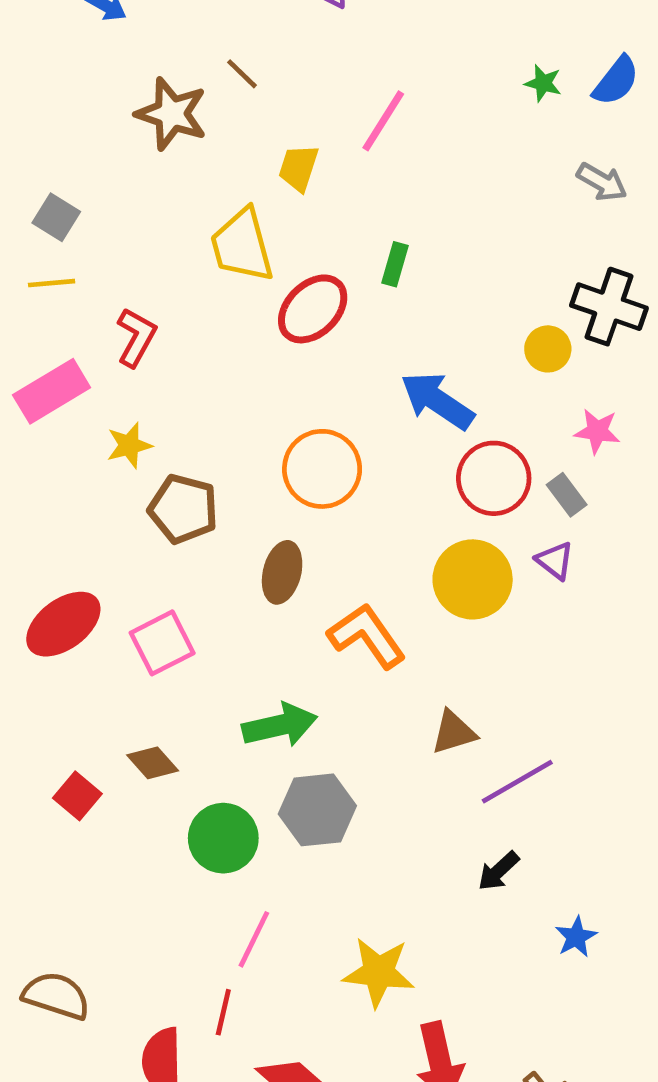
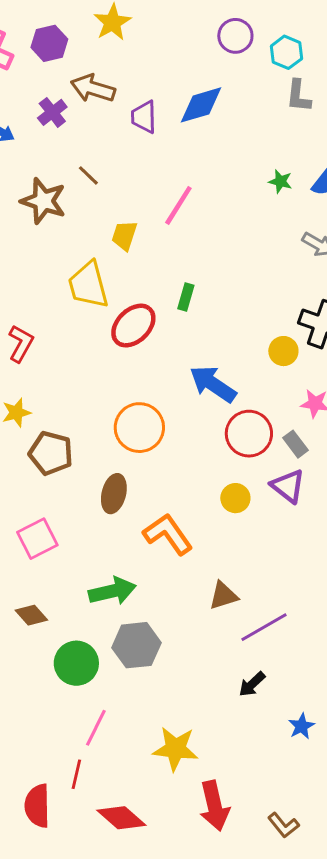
purple triangle: (555, 561) -> (288, 486), size x1.4
yellow circle: (473, 579) -> (235, 498), size x0.6

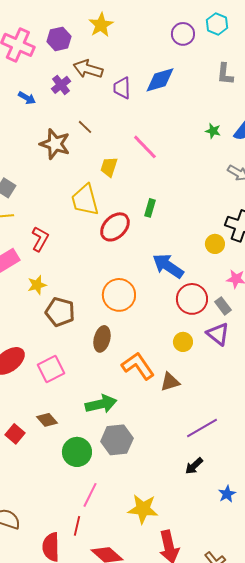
cyan hexagon: (286, 52) -> (217, 24), moved
pink line: (178, 205) -> (145, 147), turned -76
brown triangle: (223, 596) -> (170, 382), moved

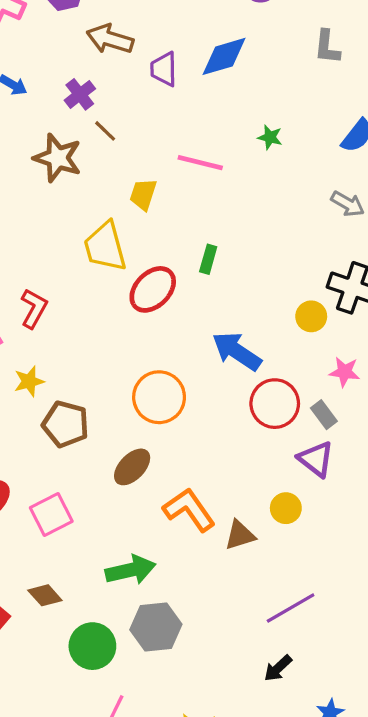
purple cross: (61, 85) -> (80, 94), moved
green star: (213, 131) -> (270, 137), moved
pink line: (145, 147) -> (200, 163), turned -32
brown ellipse: (102, 339) -> (132, 467), turned 30
yellow circle: (183, 342) -> (286, 508), moved

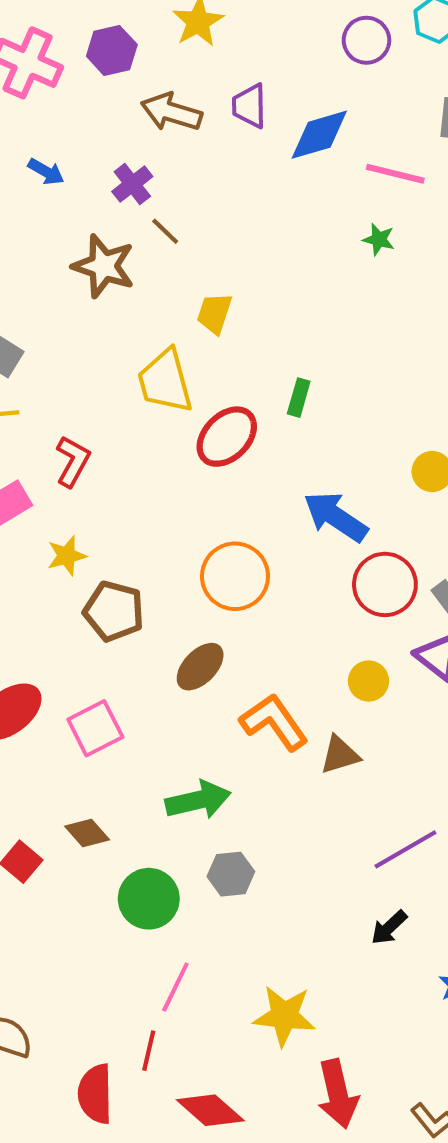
purple trapezoid: (164, 69) -> (249, 106), moved
pink line: (200, 163) -> (395, 174), moved
yellow circle: (286, 508) -> (369, 681), moved
gray hexagon: (156, 627) -> (231, 874), size x0.7

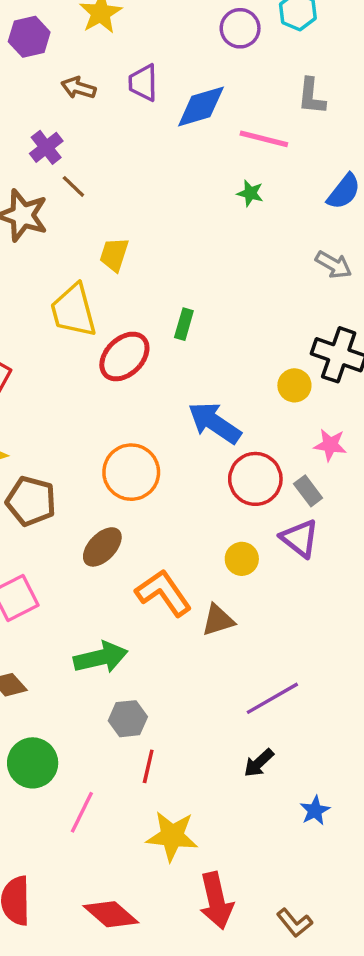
brown arrow: (171, 112) -> (79, 88), size x0.7
green circle: (149, 899) -> (33, 763), moved
red line: (149, 1051) -> (148, 766), moved

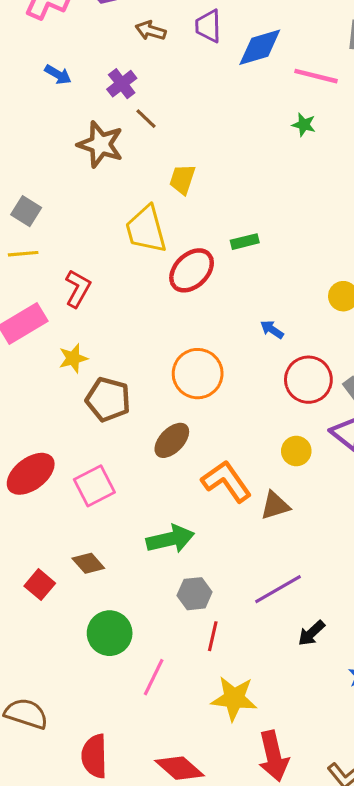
green rectangle: (184, 324) -> (245, 242), turned 60
blue arrow: (215, 423) -> (272, 330), size x0.5
purple line: (272, 698) -> (278, 589), moved

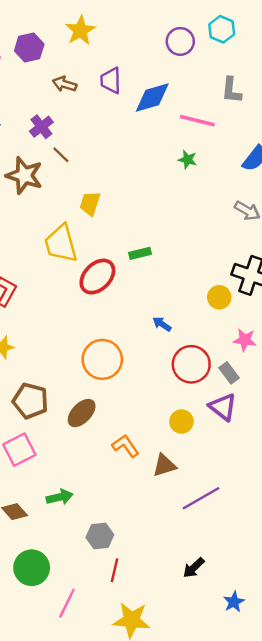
brown pentagon: (108, 399) -> (30, 401), moved
orange L-shape: (226, 481) -> (125, 446), size x0.7
green arrow: (170, 539) -> (60, 497), moved, size x0.7
purple line: (278, 589) -> (201, 498), moved

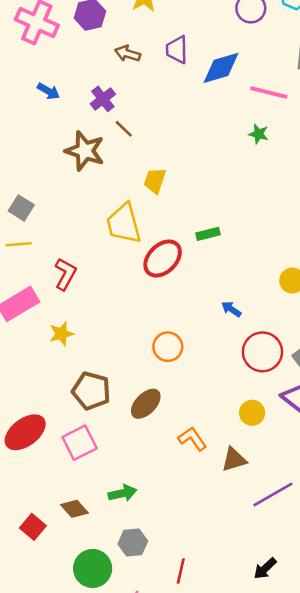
orange circle: (102, 359) -> (168, 347), size x0.7
gray hexagon: (100, 536) -> (133, 543), moved

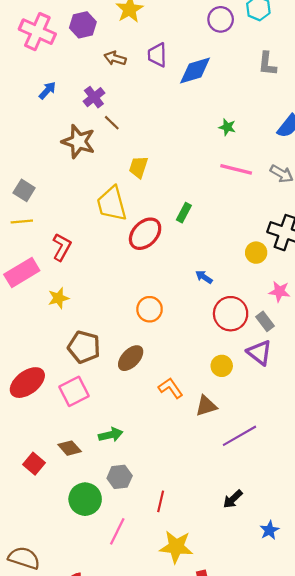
blue arrow: (48, 91) -> (47, 90), turned -78
pink line: (269, 92) -> (236, 169), moved
green rectangle: (208, 234) -> (184, 213), turned -48

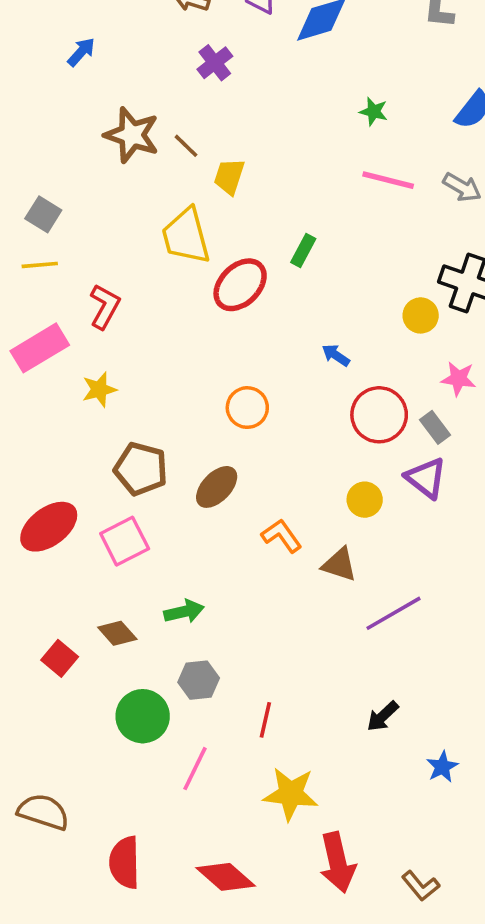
purple cross: (94, 97) -> (215, 63), moved
brown line: (112, 123) -> (186, 146), moved
brown triangle: (206, 406) -> (339, 565), turned 35

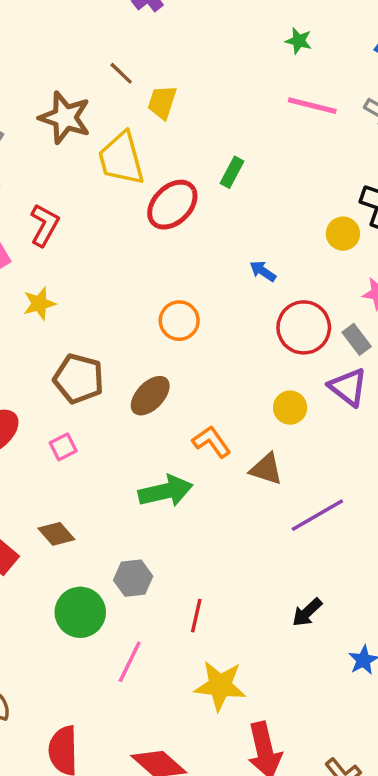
brown star: (132, 135) -> (65, 118), moved
pink square: (125, 541) -> (63, 447), size x0.6
green arrow: (184, 612) -> (166, 491), moved, size x1.4

